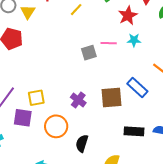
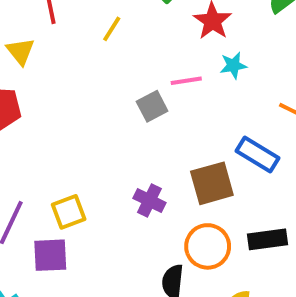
orange circle: (56, 126) -> (208, 246), moved

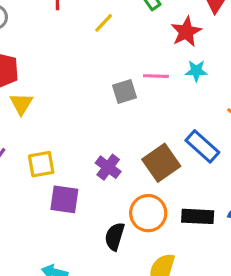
yellow triangle: (20, 51) -> (21, 104), moved
brown square: (212, 183) -> (161, 163), turned -30
purple square: (50, 255) -> (64, 199), moved

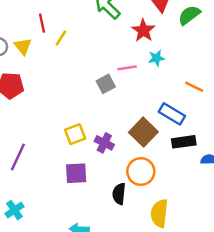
yellow line: (104, 23) -> (61, 38), moved
yellow triangle: (21, 104) -> (23, 46), moved
yellow square: (41, 164) -> (75, 134), moved
black rectangle: (198, 216) -> (184, 142), moved

